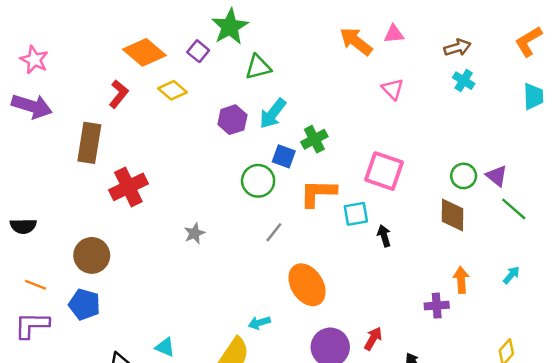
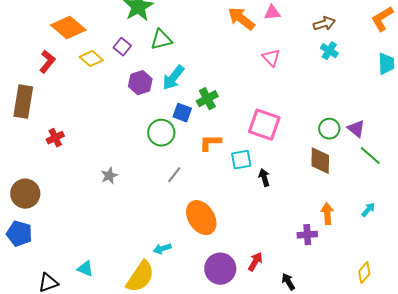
purple square: (198, 51) -> (122, 47), moved
red cross: (128, 187) -> (55, 138), size x0.6
orange L-shape: (318, 193) -> (210, 143), size x0.7

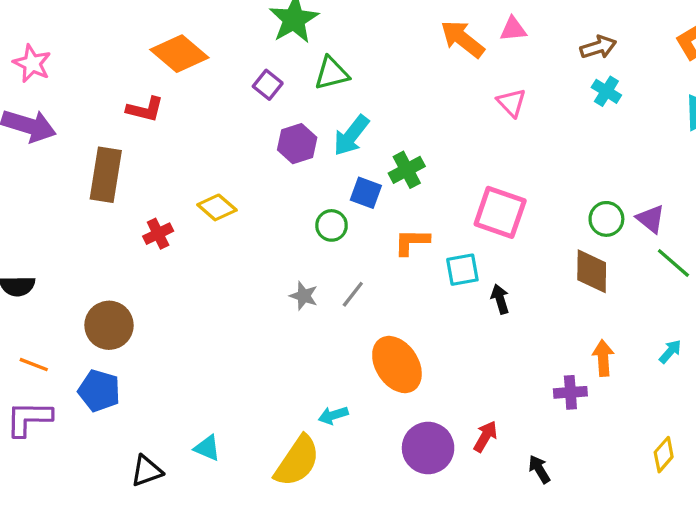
yellow diamond: (91, 59) -> (217, 207), moved
red L-shape: (47, 62) -> (145, 109), turned 65
green circle: (161, 133) -> (332, 225), size x0.7
gray star: (109, 176) -> (304, 296), moved, turned -30

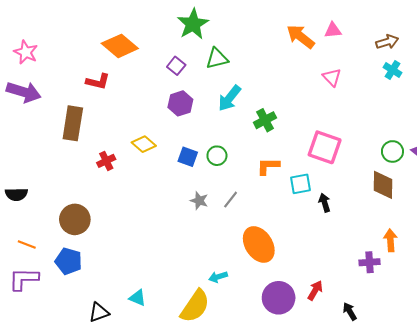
purple hexagon: (297, 144) -> (180, 103), moved
blue square: (366, 193) -> (188, 157), moved

